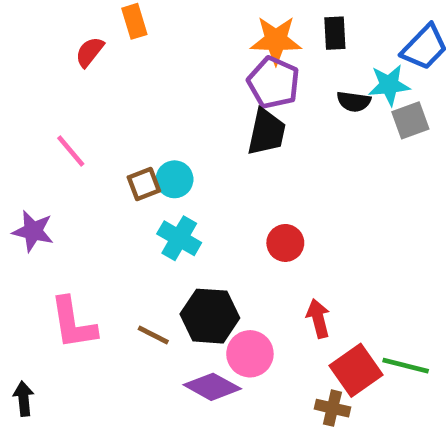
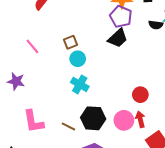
black trapezoid: (266, 132) -> (118, 38), turned 35
brown square: (144, 184) -> (70, 42), moved
red circle: (285, 243) -> (140, 95), moved
pink circle: (250, 354) -> (124, 120), moved

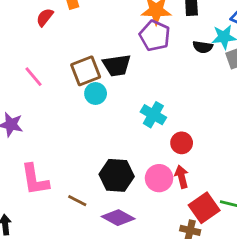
black trapezoid: (118, 38) -> (117, 65), moved, turned 35
brown square: (70, 42) -> (86, 71), size x1.5
cyan cross: (80, 84) -> (153, 115), moved
brown line: (68, 127) -> (77, 201), moved

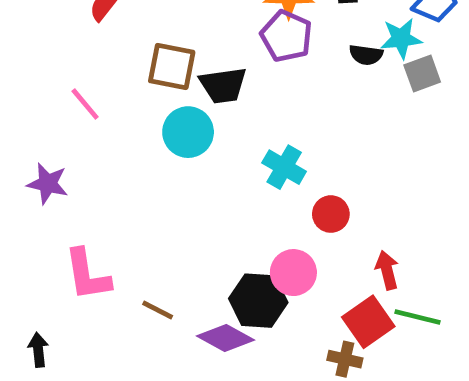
brown square: (86, 71) -> (172, 67), moved, turned 32
cyan circle: (96, 93) -> (188, 132), size x1.4
black hexagon: (117, 175) -> (258, 301), moved
red arrow: (182, 177) -> (387, 270), moved

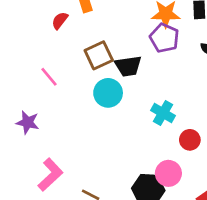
brown square: (172, 67) -> (99, 55), turned -36
pink L-shape: (87, 275) -> (50, 175), turned -124

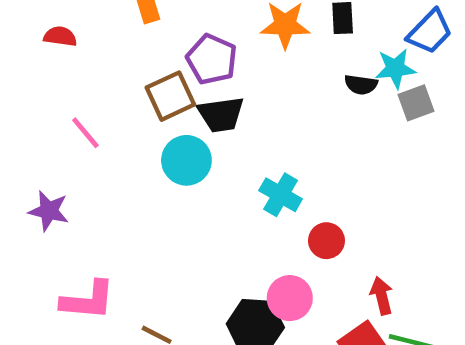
red semicircle: (60, 20) -> (60, 36), moved, turned 60
purple pentagon: (164, 38) -> (212, 59), moved
pink L-shape: (50, 175) -> (88, 300), turned 48

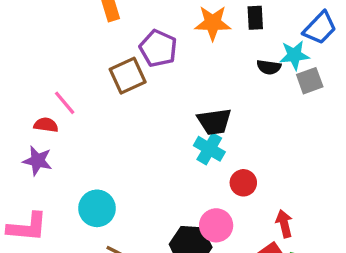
red semicircle: (60, 36) -> (46, 125), moved
black trapezoid: (221, 114) -> (214, 122), moved
cyan circle: (186, 160) -> (97, 208), moved
pink L-shape: (88, 300) -> (27, 227), moved

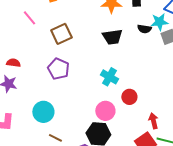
purple pentagon: (158, 48) -> (58, 69), moved
pink line: (65, 103) -> (29, 18), moved
black trapezoid: (214, 122) -> (112, 37), moved
pink circle: (216, 225) -> (105, 111), moved

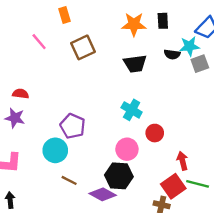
brown square: (61, 34) -> (83, 47), moved
purple pentagon: (58, 69) -> (73, 126), moved

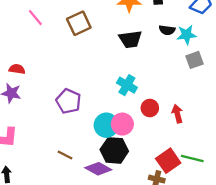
cyan star: (189, 46) -> (186, 35), moved
gray square: (200, 64) -> (195, 60), moved
cyan circle: (55, 150) -> (106, 125), moved
red arrow: (182, 161) -> (177, 114), moved

